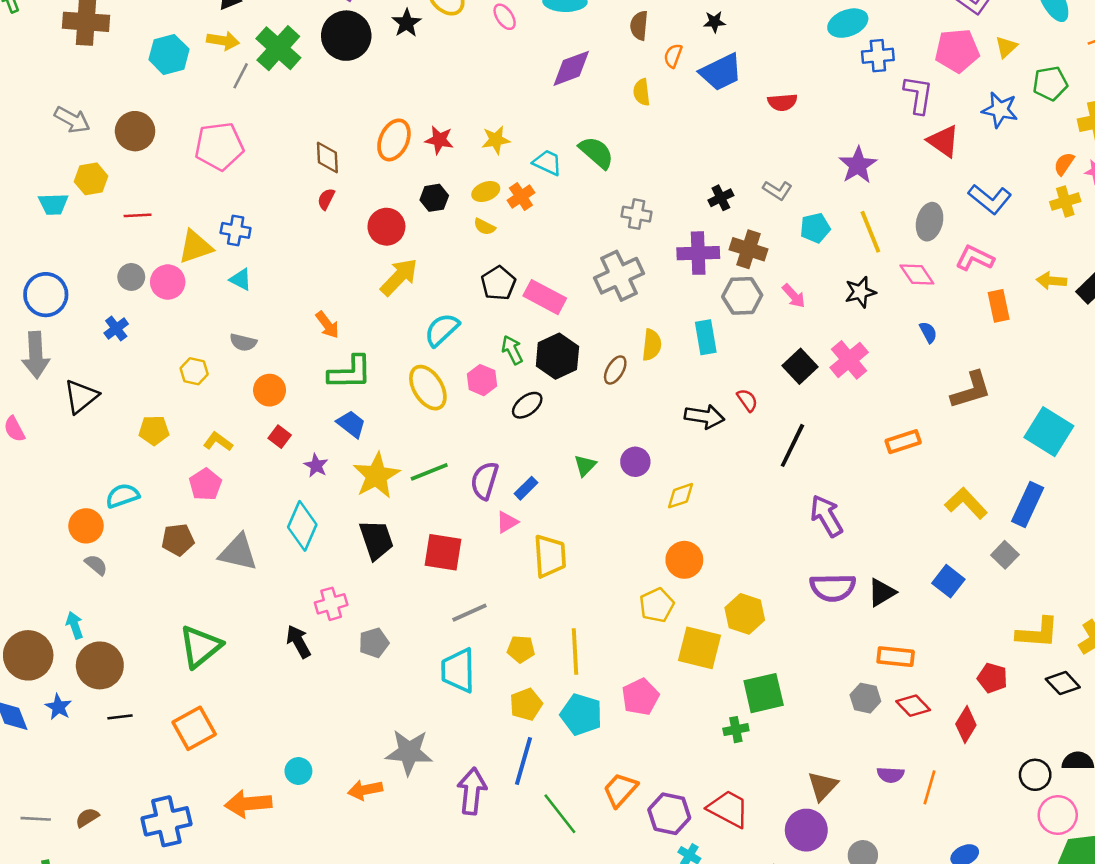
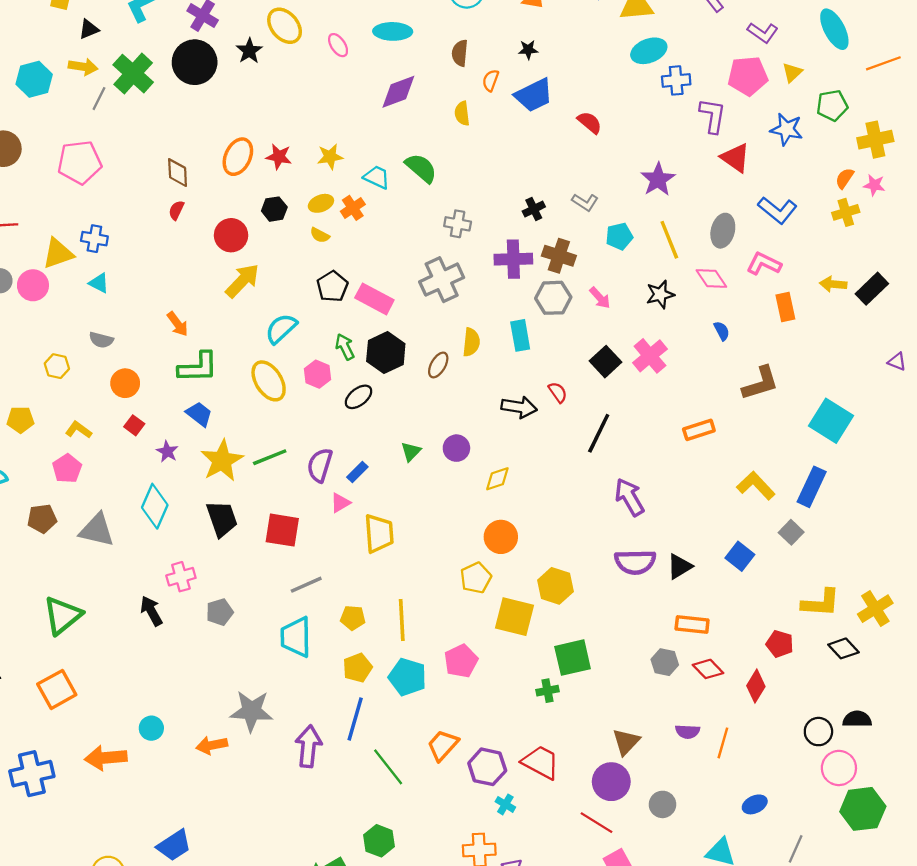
red semicircle: (782, 102) -> (590, 123), turned -135

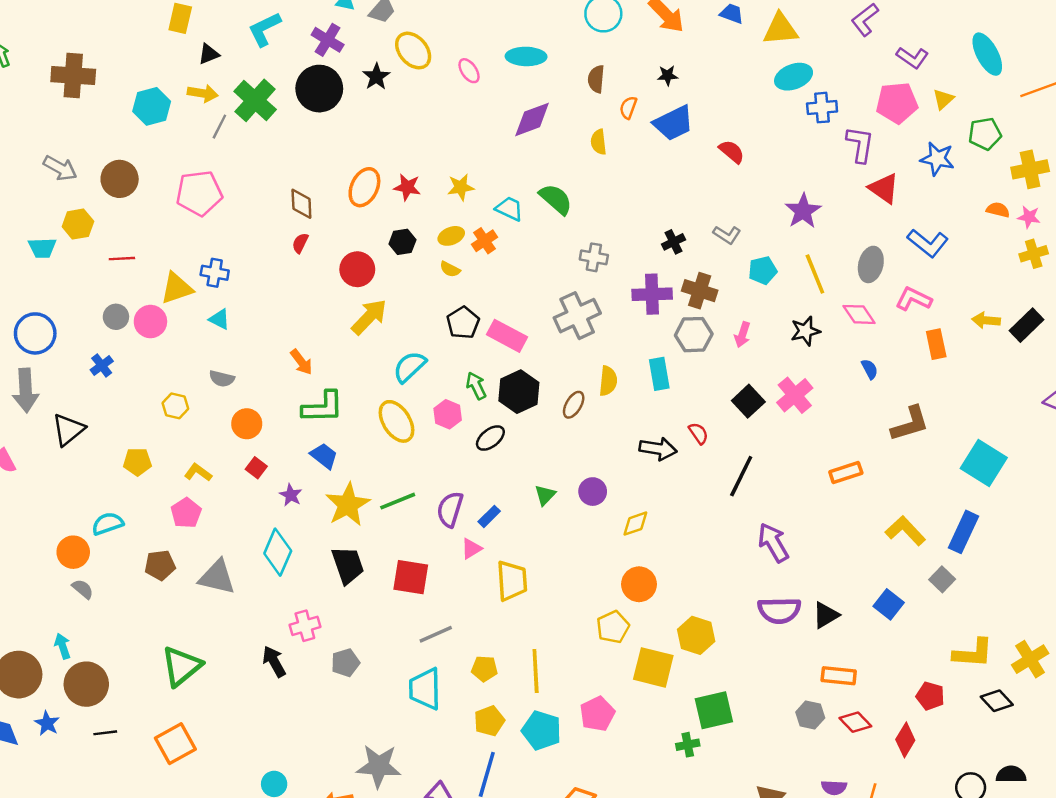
orange semicircle: (845, 178) -> (998, 210), turned 70
yellow cross: (846, 212) -> (1034, 254), moved
pink arrow: (600, 298) -> (742, 335), turned 60

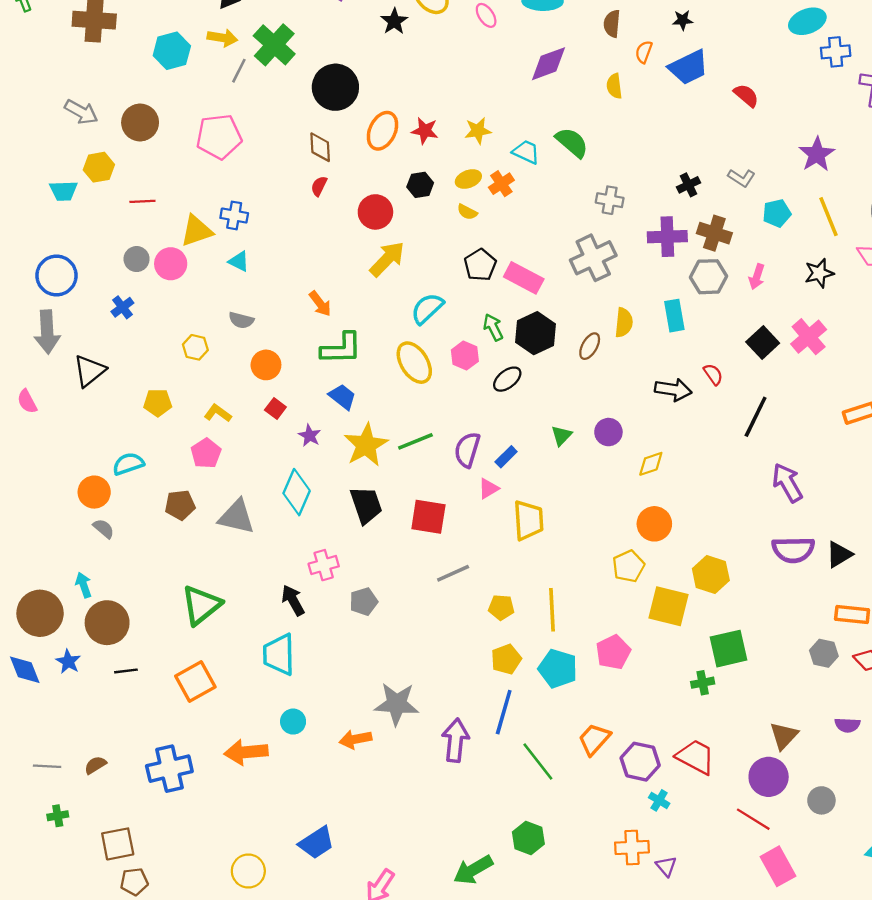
black circle: (319, 89) -> (335, 87), moved
cyan trapezoid: (425, 689) -> (279, 654), moved

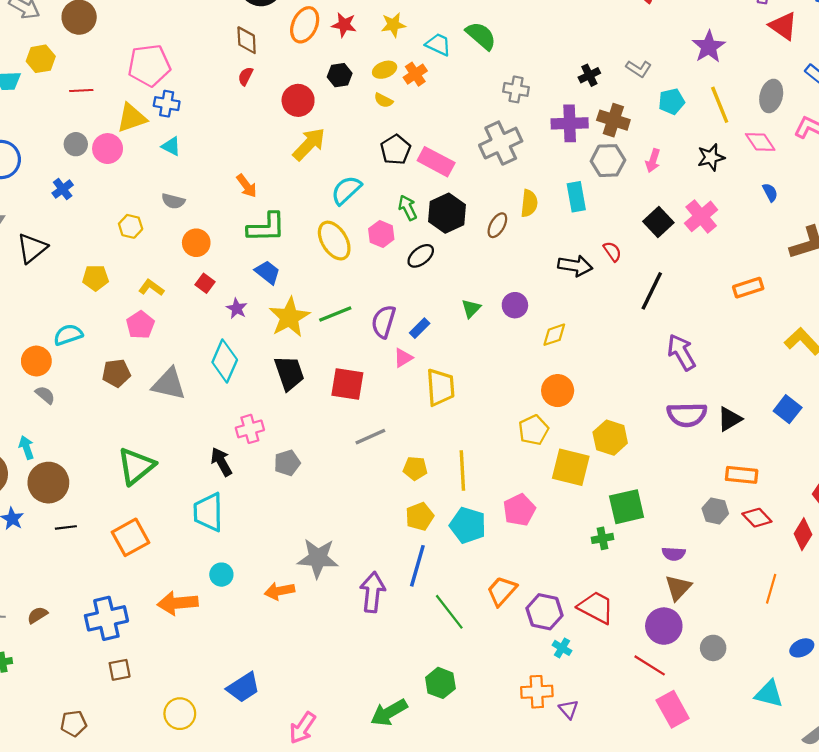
pink pentagon: (219, 137) -> (149, 65), moved
purple semicircle: (847, 725) -> (674, 554), moved
brown square: (118, 844) -> (120, 670), moved, size x0.7

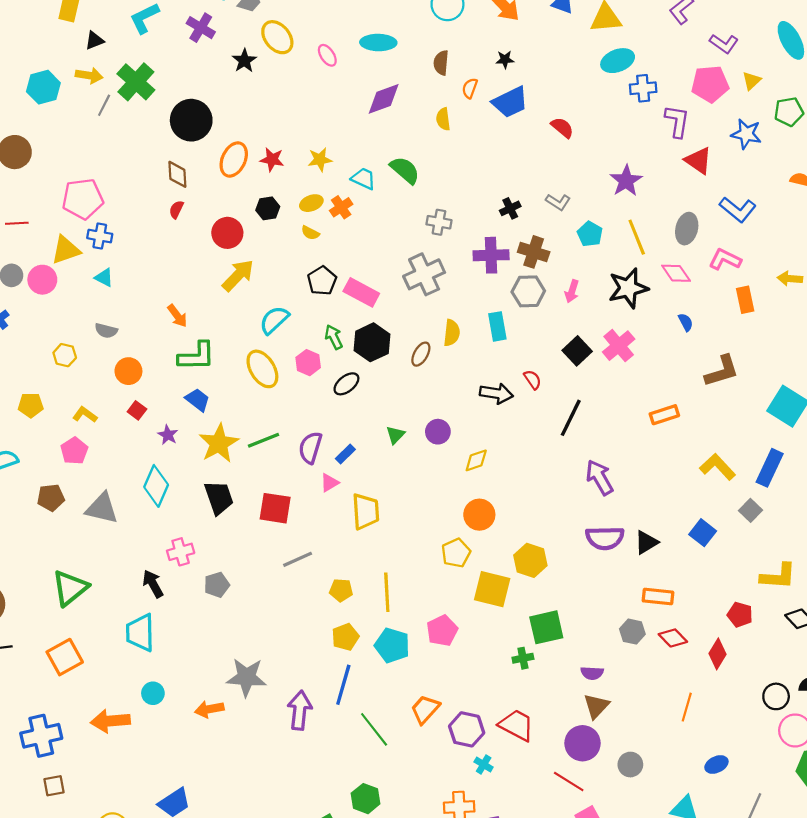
cyan pentagon: (672, 101) -> (590, 234), turned -30
black star: (711, 157) -> (628, 288), size x1.5

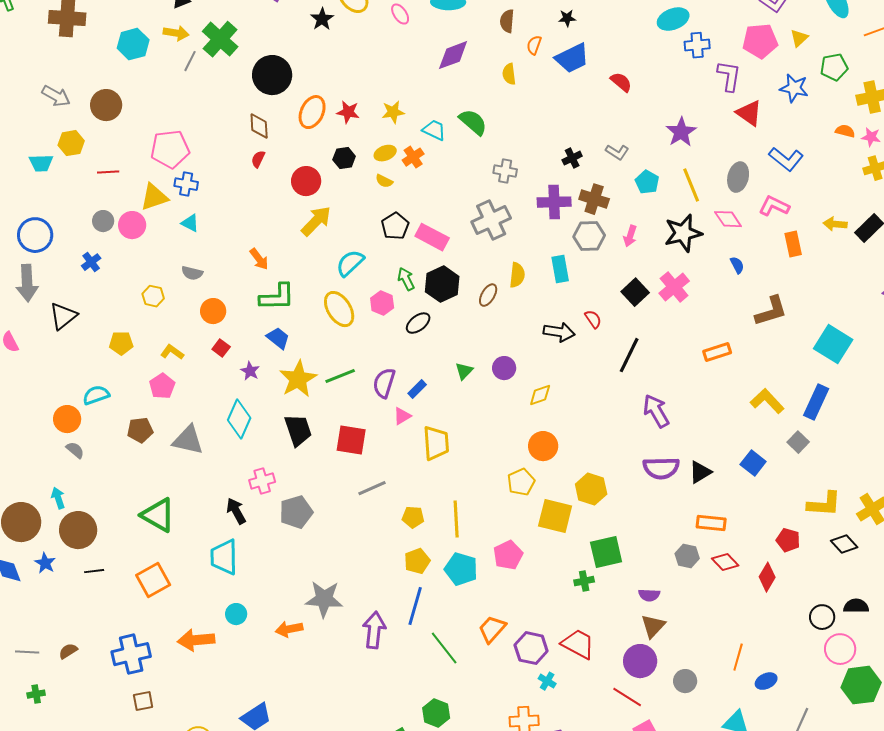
gray pentagon: (217, 585) -> (296, 512), size x1.4
green triangle: (70, 588) -> (158, 515), turned -51
orange line: (687, 707) -> (738, 657), moved

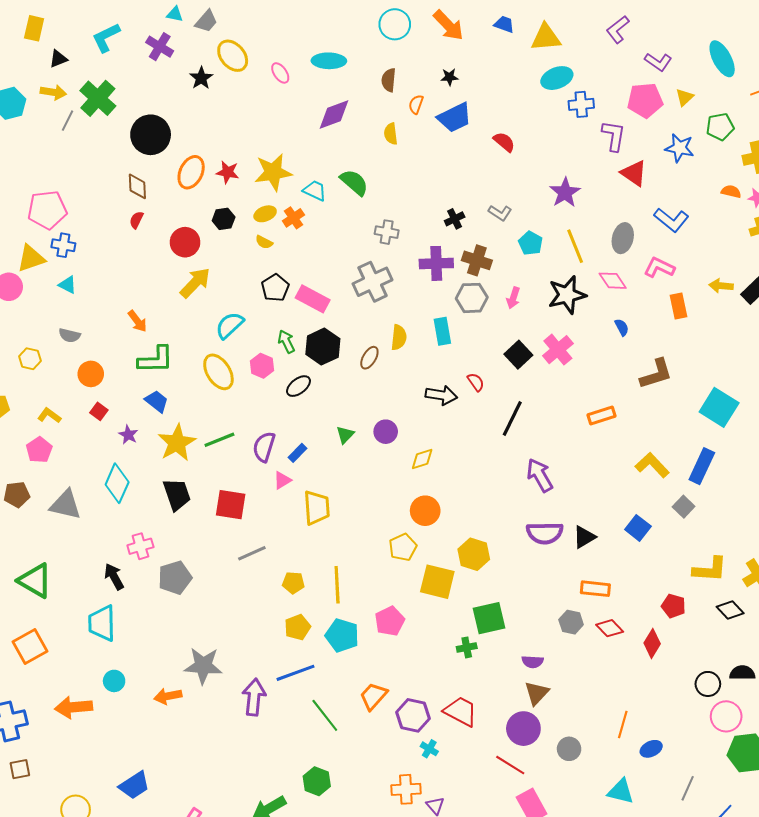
yellow star: (393, 112) -> (273, 172), size x1.6
blue line: (415, 606) -> (295, 673), turned 54

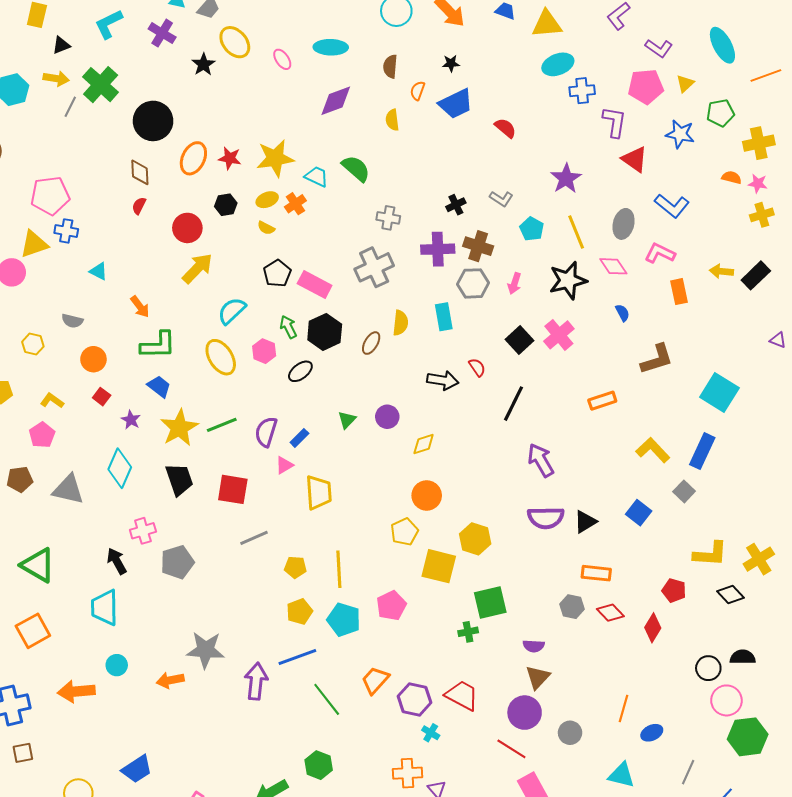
cyan triangle: (67, 285) -> (99, 271), moved

